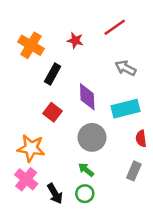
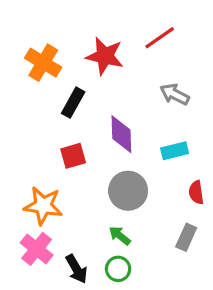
red star: (75, 40) -> (105, 56), size x1.6
cyan rectangle: (125, 109) -> (175, 151), size x0.7
red square: (53, 112) -> (73, 156), turned 36

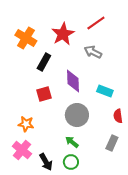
red star: (105, 56) -> (63, 34), turned 30
gray arrow: (175, 94) -> (93, 52), moved
cyan rectangle: (175, 151) -> (105, 91), turned 35
orange star: (43, 206) -> (26, 124), size x0.7

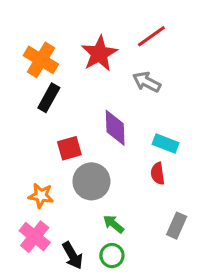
black rectangle: (44, 62) -> (49, 98), moved
gray circle: (77, 115) -> (91, 181), moved
red semicircle: (118, 116) -> (158, 173), moved

